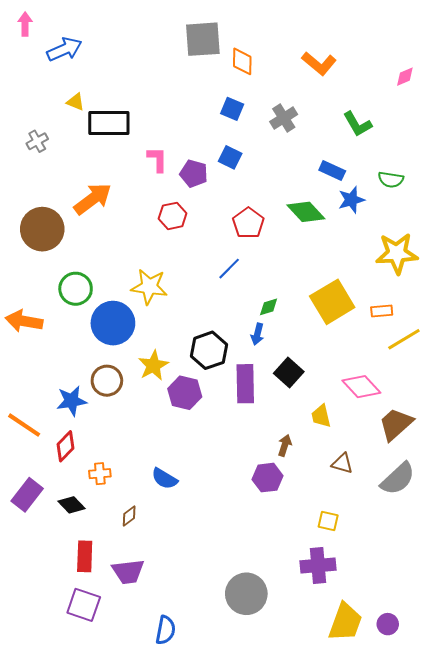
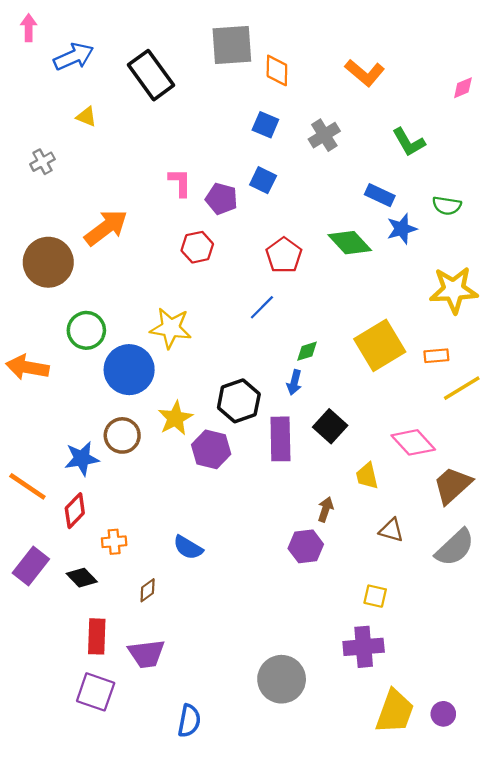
black rectangle: (109, 123) -> (151, 75), moved, turned 54

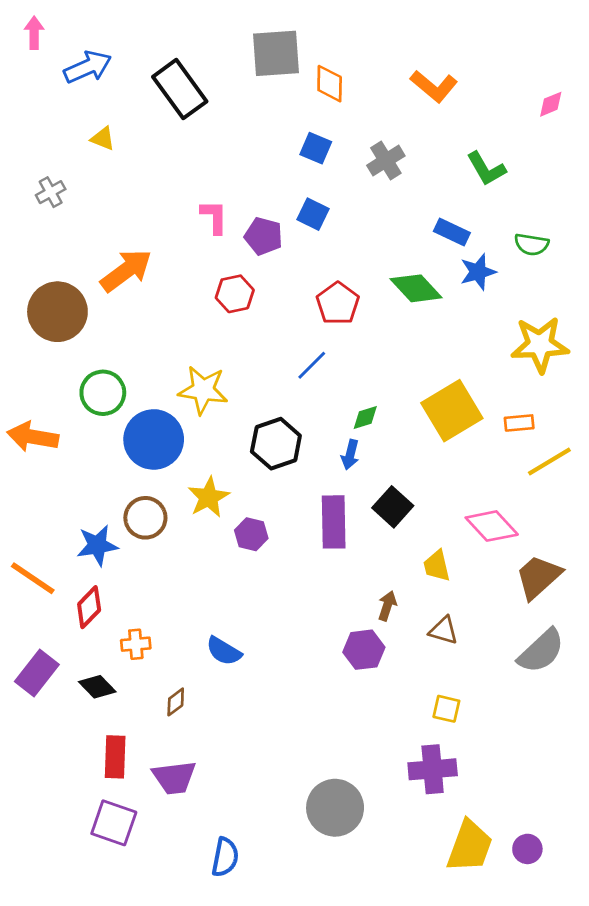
black hexagon: (239, 401) -> (276, 444), moved
purple hexagon: (211, 449) -> (251, 534), size x0.7
brown triangle: (391, 530) -> (444, 630), moved

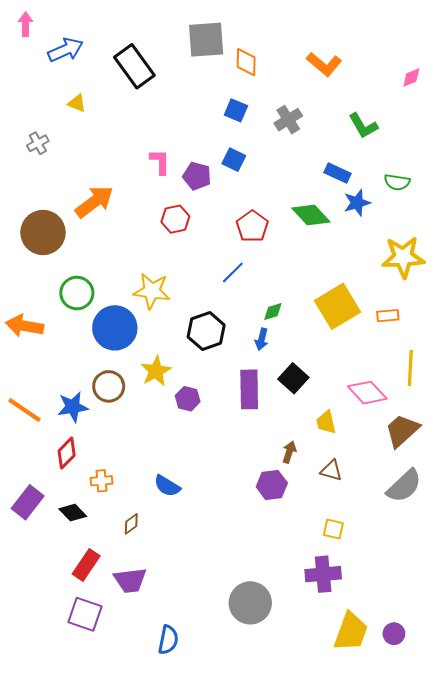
yellow line: (549, 461) -> (410, 368), moved, turned -56
orange line: (33, 578) -> (25, 410), moved
red rectangle: (115, 757) -> (86, 565), turned 32

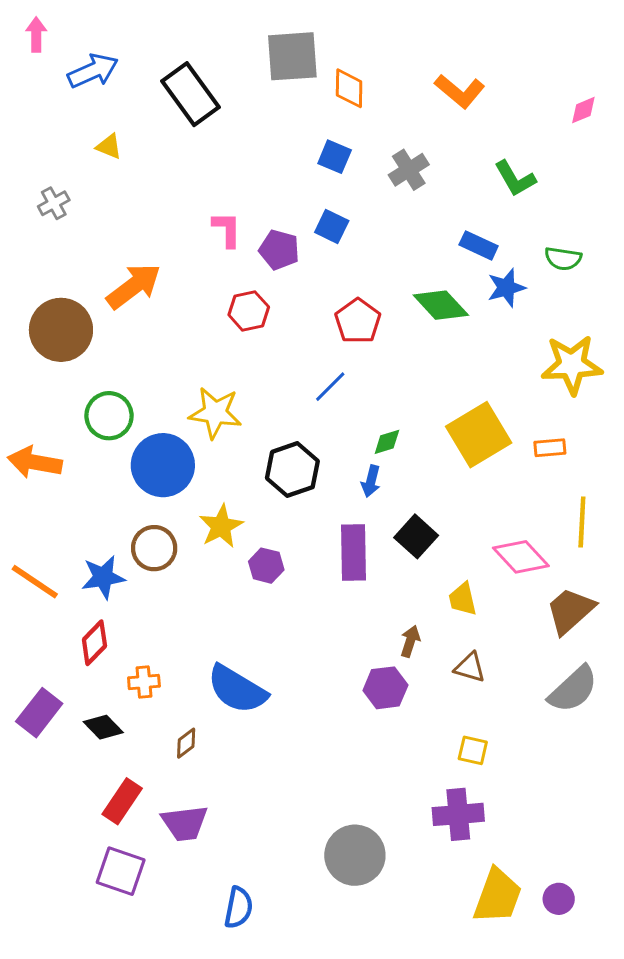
blue semicircle: (167, 486) -> (237, 689), size x1.6

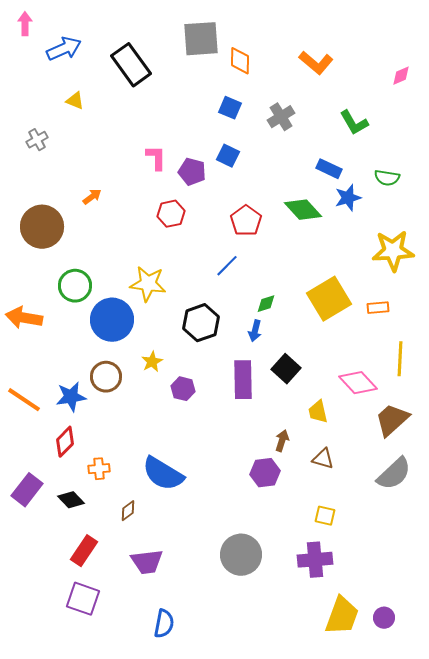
orange arrow: (134, 286) -> (92, 197), size x0.5
yellow star: (221, 526) -> (152, 362), size x0.7
purple trapezoid: (185, 823) -> (147, 562), moved
gray circle: (355, 855) -> (241, 555), moved

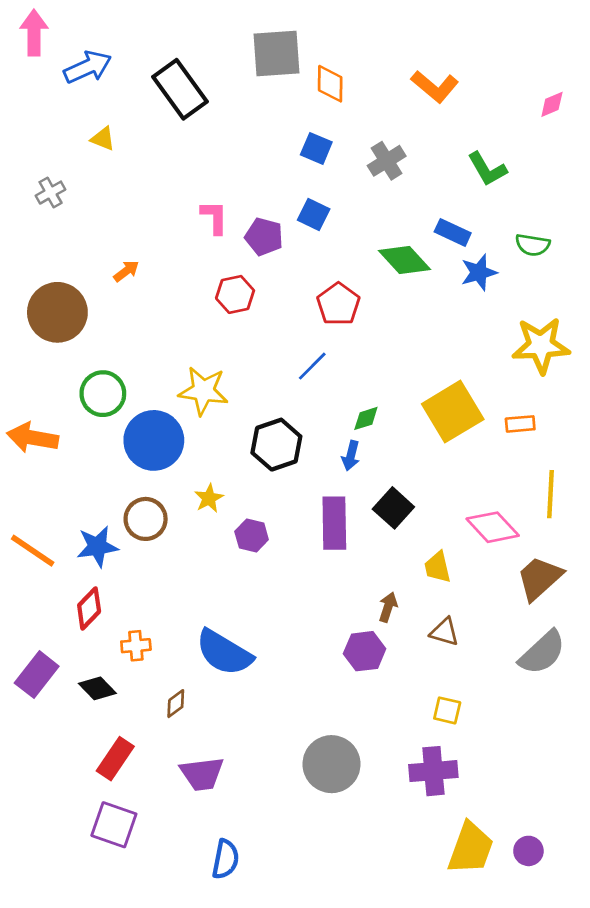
pink arrow: (25, 24) -> (34, 33), size x1.4
green diamond: (303, 210) -> (405, 260), moved

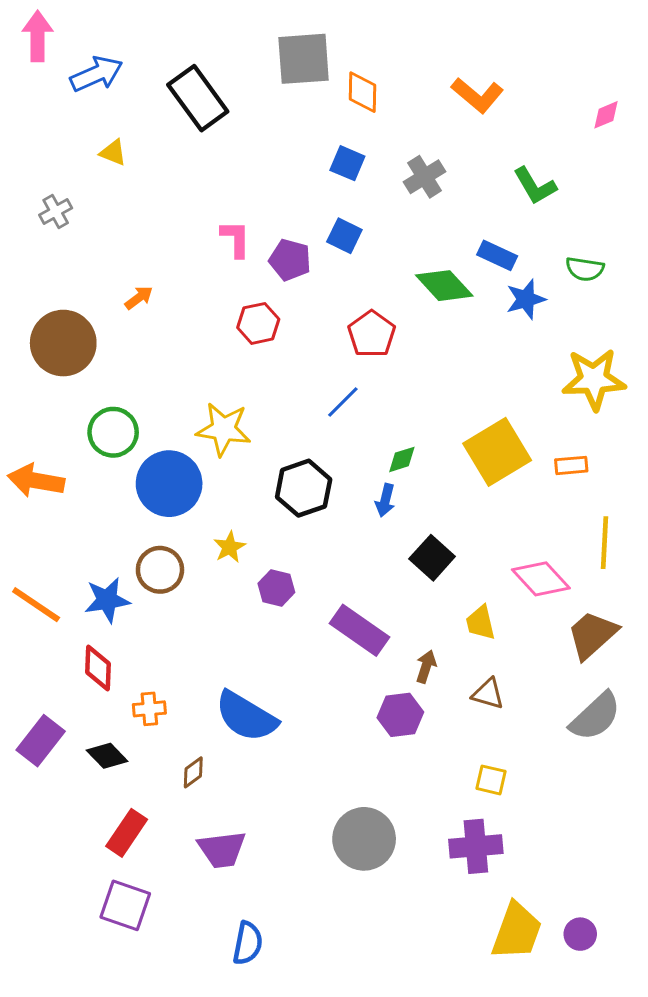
purple rectangle: (334, 523) -> (360, 630), moved, turned -54
red diamond: (89, 608) -> (98, 668), turned -42

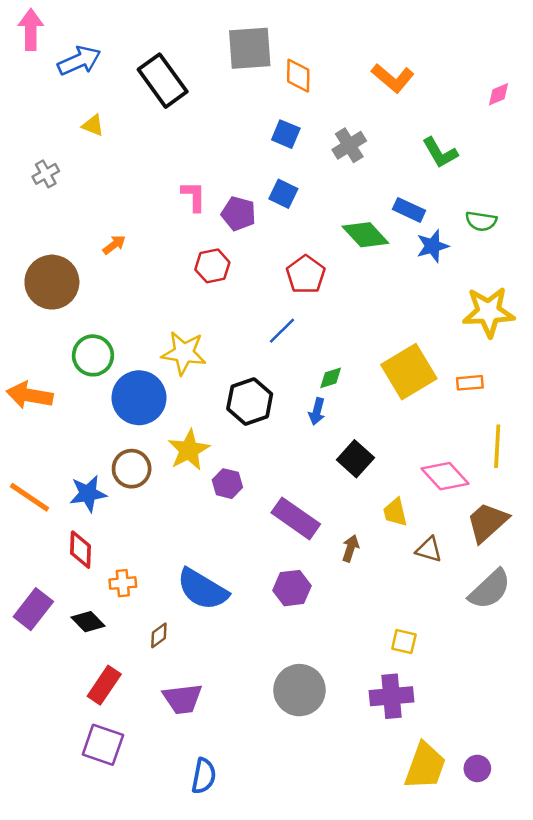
yellow star: (230, 547) -> (189, 450), size x1.6
brown triangle: (488, 694) -> (429, 550), moved
purple hexagon: (400, 715) -> (292, 588), moved

